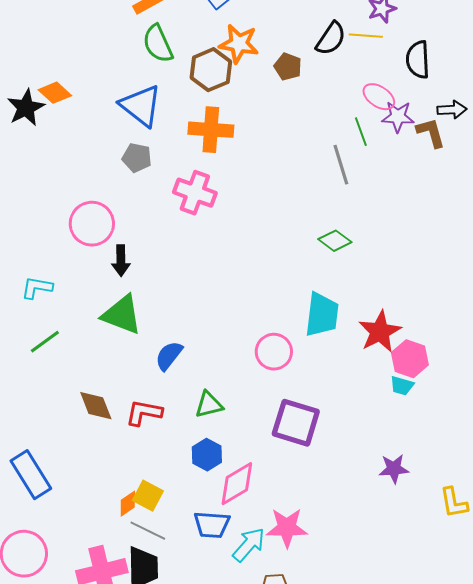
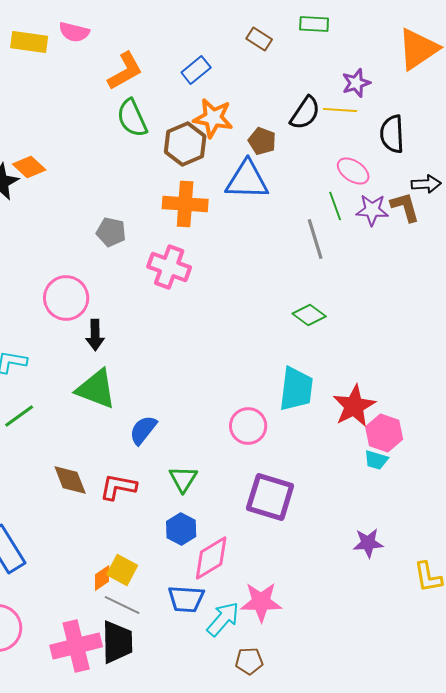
blue triangle: (141, 106) -> (247, 180), moved, turned -36
purple star: (398, 117) -> (372, 210), moved
green triangle: (209, 405) -> (183, 479), turned -44

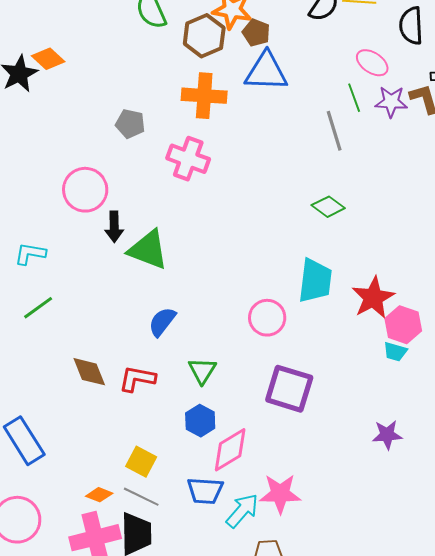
brown pentagon: (262, 141) -> (256, 33), moved
green triangle: (96, 389) -> (148, 250), moved
orange diamond: (102, 578) -> (99, 495), moved, turned 56

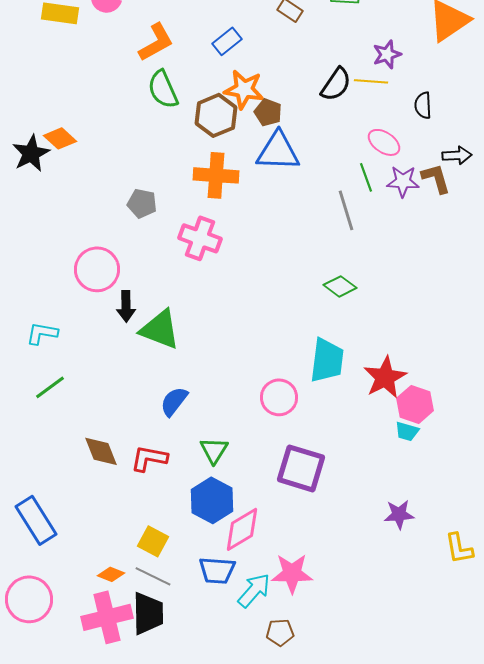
black semicircle: (411, 26) -> (423, 105), size x0.7
blue hexagon: (200, 421) -> (212, 500), size x1.4

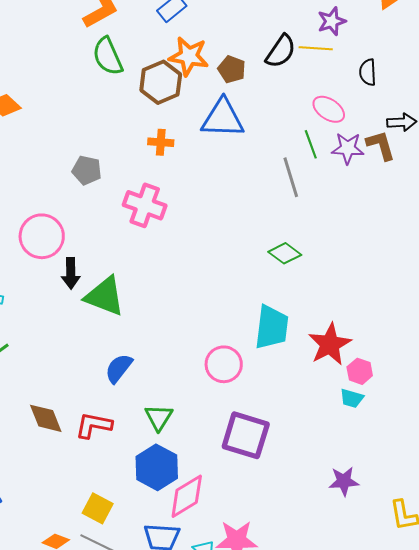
brown pentagon: (268, 112) -> (232, 69), moved
orange cross: (216, 175) -> (161, 142), size x0.6
pink hexagon: (415, 404) -> (360, 371), size x0.7

